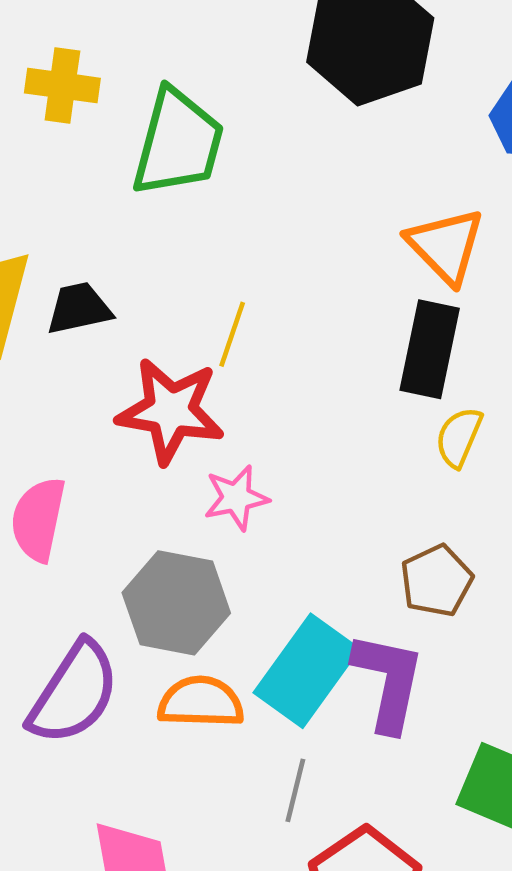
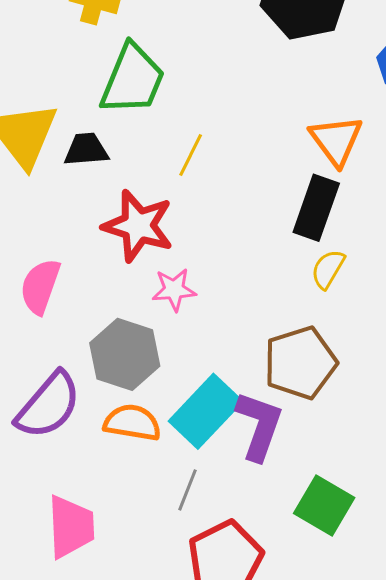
green trapezoid: (178, 143) -> (133, 79), moved
yellow line: (232, 334) -> (191, 155), moved
brown pentagon: (437, 581) -> (300, 363), size x1.5

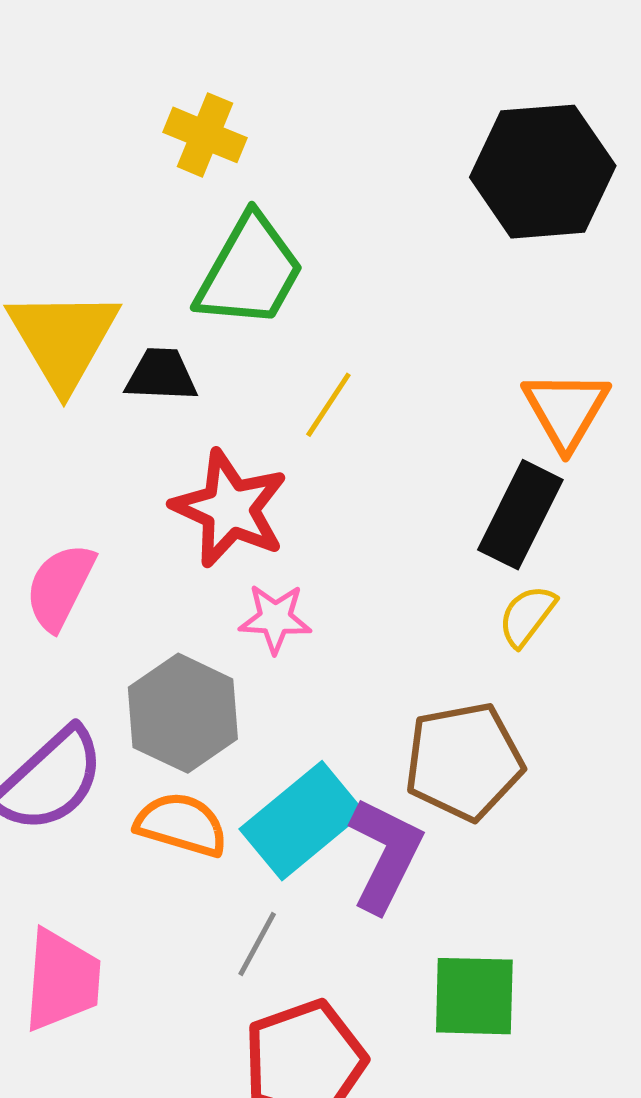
green square: (324, 506) -> (474, 996), turned -36

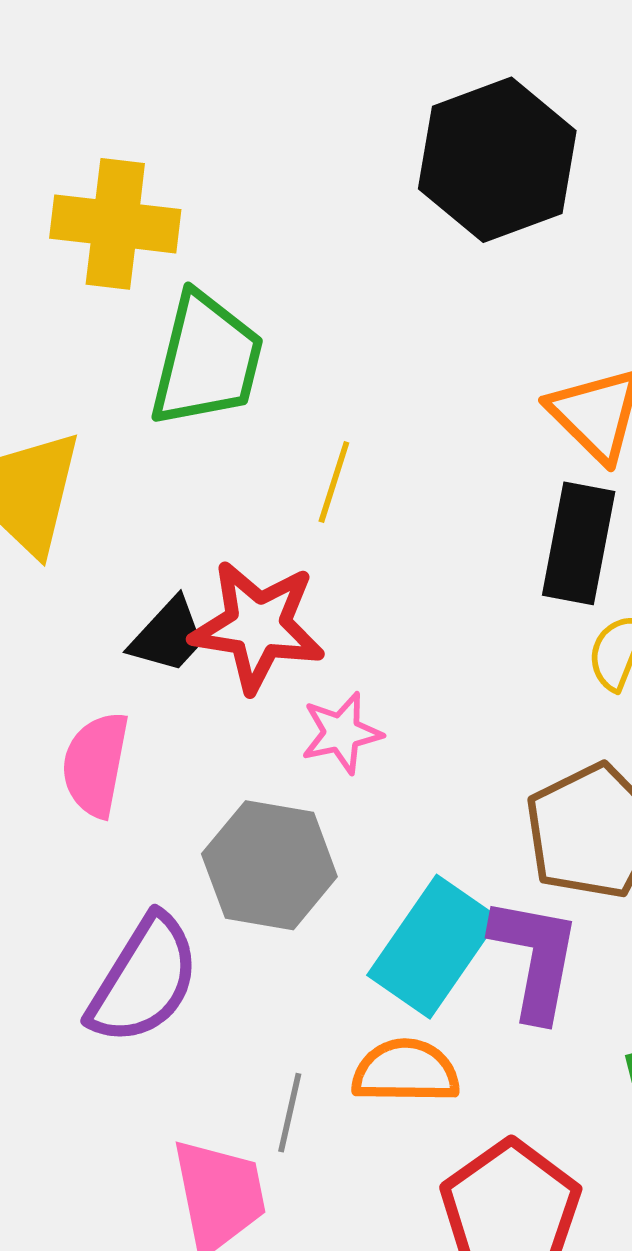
yellow cross: (205, 135) -> (115, 224), size x1.4
black trapezoid: (161, 375) -> (168, 636), moved, turned 146
orange semicircle: (181, 825) -> (406, 1071), moved
gray line: (257, 944) -> (290, 1113), moved

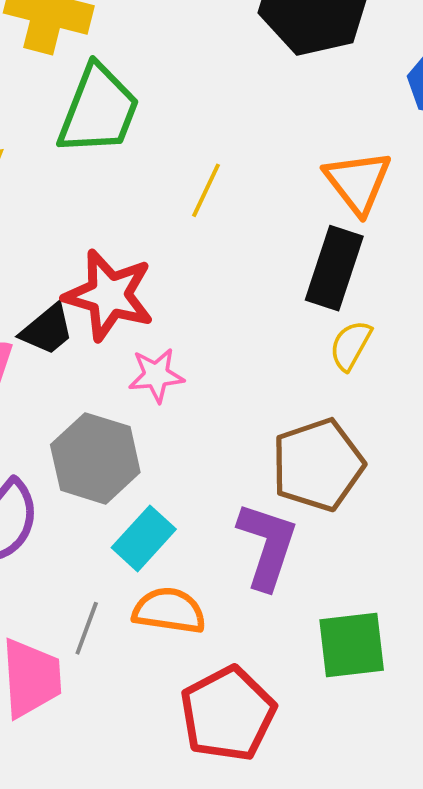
yellow line: (334, 482) -> (206, 190), moved
black trapezoid: (168, 636) -> (47, 330), moved
cyan rectangle: (433, 947) -> (144, 538), moved, size x0.7

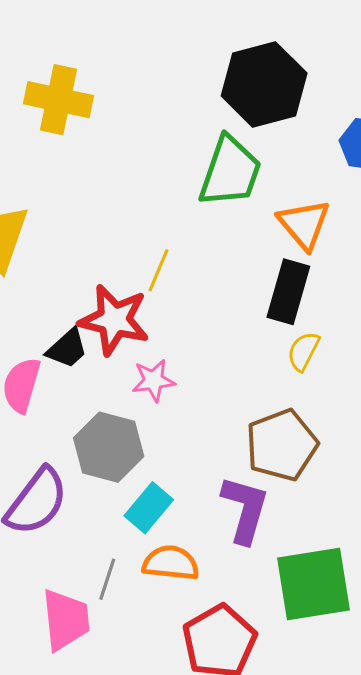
green trapezoid: (98, 110) -> (230, 172), moved
yellow line: (206, 190) -> (158, 270), moved
green square: (352, 645) -> (314, 584), size x1.4

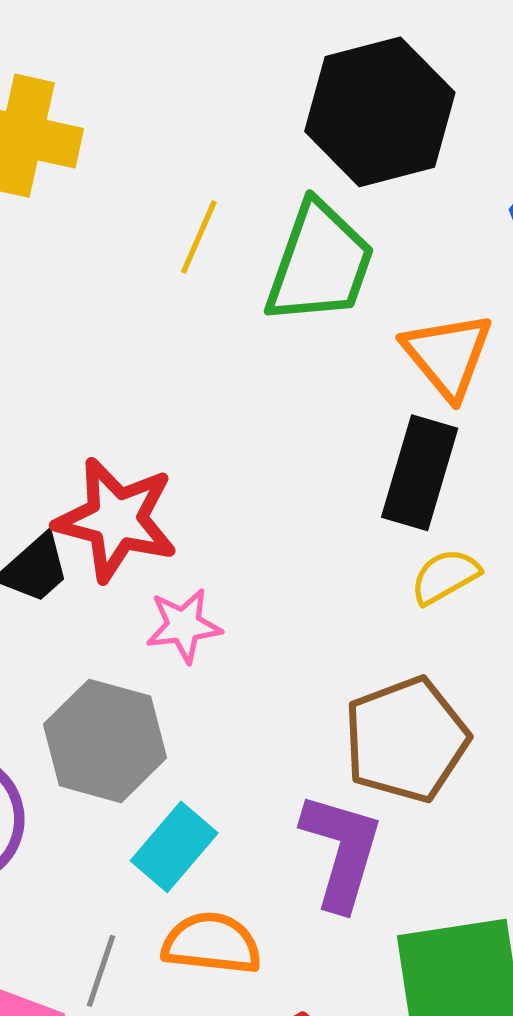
yellow line: (158, 270) -> (199, 237), moved
yellow semicircle: (303, 351) -> (445, 577), turned 33

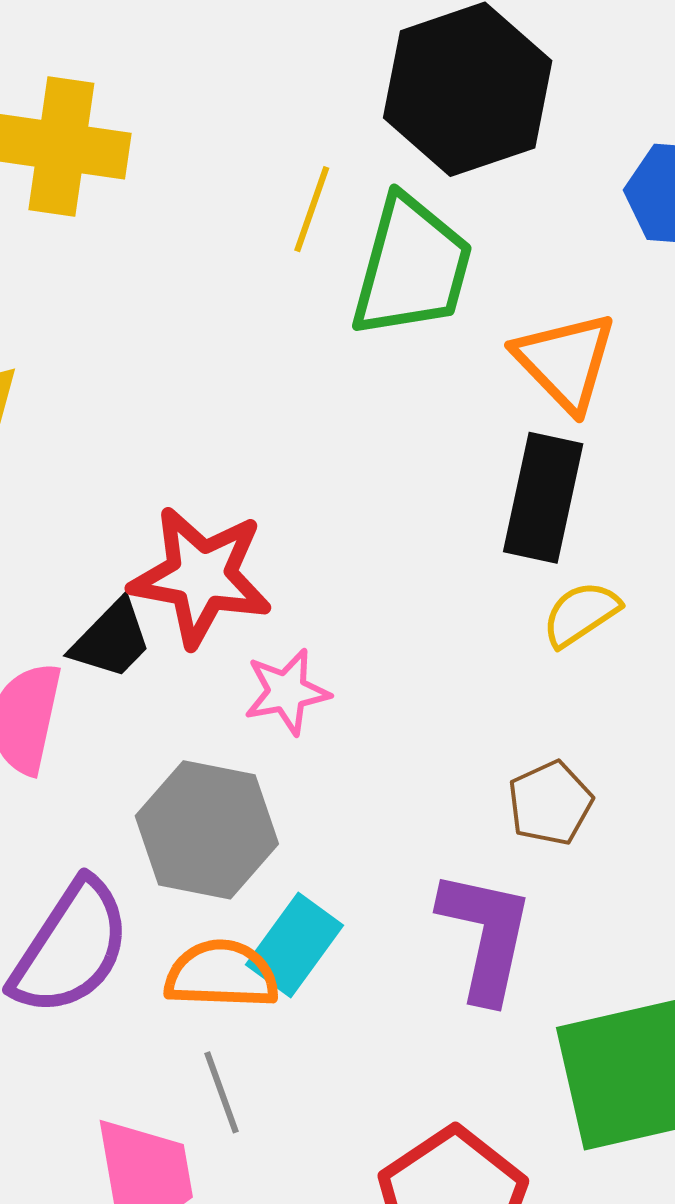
yellow line: (199, 237) -> (312, 209), moved
brown pentagon: (406, 739) -> (550, 803), size x0.6
orange semicircle: (212, 943) -> (221, 974), moved
gray line: (101, 971) -> (221, 1092), turned -34

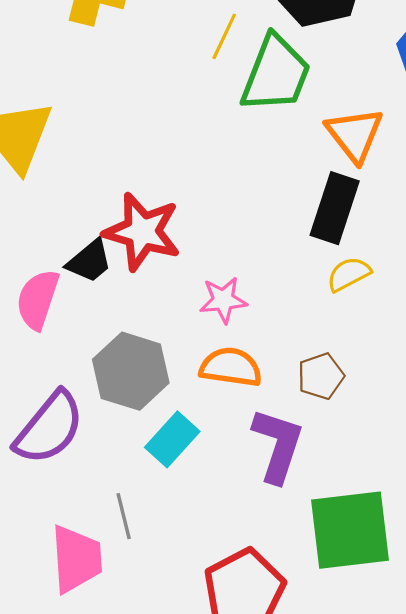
pink star: (287, 692) -> (223, 300), moved
orange semicircle: (221, 974) -> (231, 367), moved

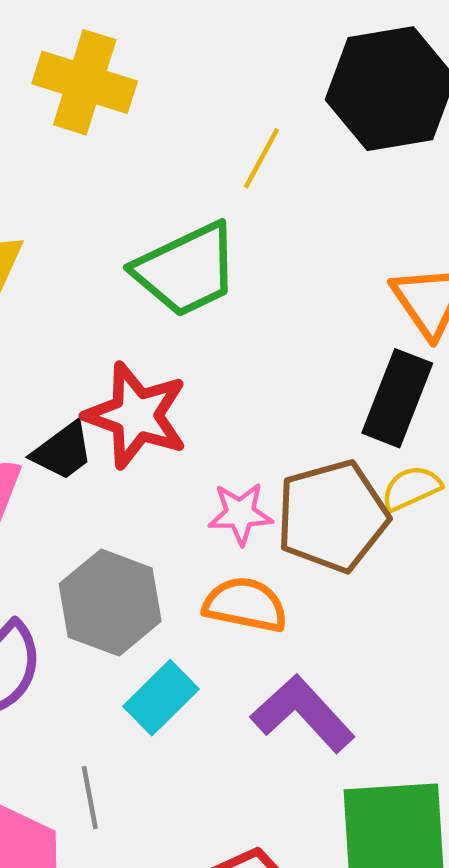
green trapezoid: (276, 74) -> (186, 270), moved, turned 40
brown pentagon: (321, 376) -> (332, 516), moved, size x1.8
purple L-shape: (278, 445) -> (303, 714), turned -64

